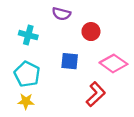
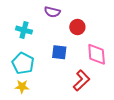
pink diamond: (113, 63) -> (97, 54), turned 50

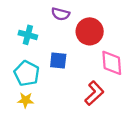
red circle: (77, 27) -> (90, 31), size x1.5
blue square: (59, 52) -> (58, 61), moved

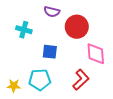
cyan pentagon: (27, 73) -> (40, 80), moved, turned -30
yellow star: (26, 100) -> (14, 86), moved

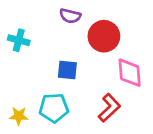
cyan cross: (24, 30) -> (19, 40), moved

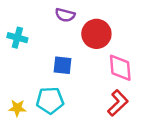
red L-shape: (109, 108) -> (118, 103), moved

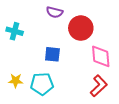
yellow star: (17, 108) -> (16, 81), moved

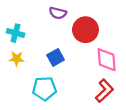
blue square: (52, 54) -> (56, 57), turned -35
yellow star: (16, 81) -> (17, 59), moved

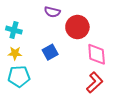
cyan pentagon: (44, 89) -> (19, 76), moved

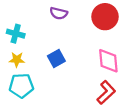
red circle: (77, 27) -> (105, 17), moved

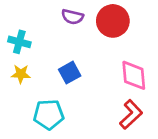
red circle: (105, 17) -> (113, 21), moved
cyan pentagon: (21, 86) -> (49, 114), moved

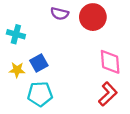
blue square: (70, 73) -> (39, 63), moved
yellow star: (21, 74) -> (17, 70), moved

